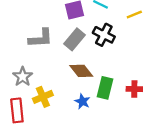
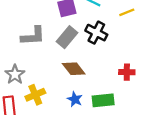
green rectangle: (105, 88) -> (103, 100), moved, turned 70
red cross: (134, 89) -> (127, 72), moved

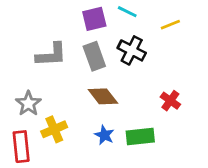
gray rectangle: (67, 37) -> (94, 56), turned -60
red cross: (127, 72) -> (170, 101), turned 35

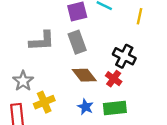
yellow line: (170, 25) -> (140, 16), turned -56
black cross: (132, 50) -> (124, 56), moved
red cross: (170, 101) -> (114, 79), moved

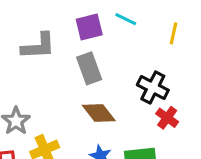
gray L-shape: (42, 41) -> (38, 46), moved
red cross: (114, 79) -> (167, 118), moved

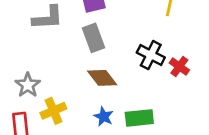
red cross: (167, 118) -> (179, 66), moved

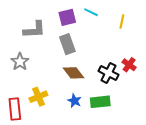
black cross: (151, 55) -> (108, 73), moved
gray star: (28, 85) -> (20, 62), moved

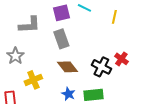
yellow cross: (38, 97) -> (33, 80), moved

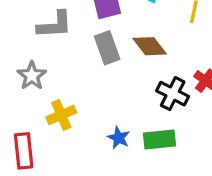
brown diamond: (67, 67) -> (150, 46), moved

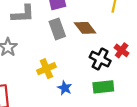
yellow cross: (61, 115) -> (46, 69), moved
green rectangle: (160, 139) -> (103, 87), moved

